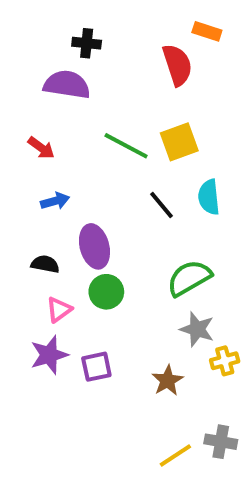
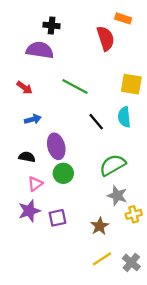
yellow square: (179, 142) -> (131, 84), moved, turned 30
gray cross: (221, 442) -> (131, 262), turned 30
yellow line: (175, 455) -> (102, 259), moved

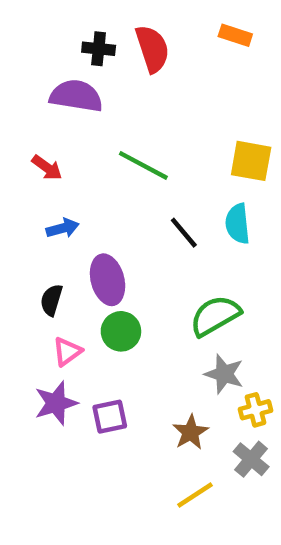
red semicircle: (106, 38) -> (152, 49), moved
black semicircle: (27, 157) -> (51, 300), turned -84
gray cross: (131, 262) -> (251, 459), moved

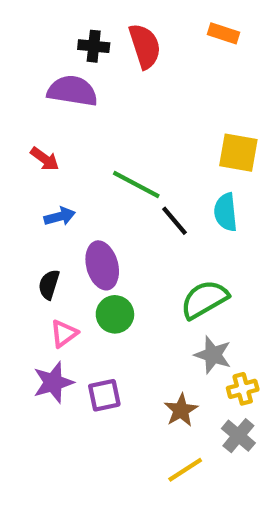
green line: (143, 165) -> (136, 185), moved

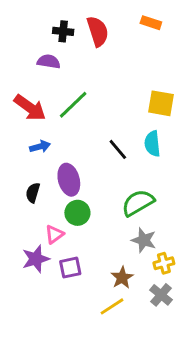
purple semicircle: (72, 91) -> (49, 62), size x0.7
red arrow: (45, 159) -> (30, 108), size x1.6
green line: (136, 185) -> (73, 105), moved, turned -72
pink triangle: (64, 334) -> (54, 234), moved
yellow line: (185, 470) -> (112, 306), moved

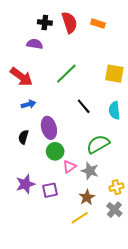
orange rectangle: (151, 23) -> (98, 24), moved
green line: (73, 105) -> (66, 74), moved
cyan semicircle: (152, 144) -> (114, 110), moved
pink triangle: (54, 234) -> (69, 167), moved
gray star: (144, 240) -> (90, 171), moved

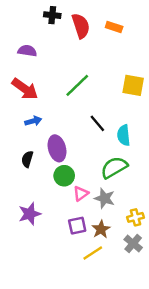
black cross: (45, 22) -> (52, 15), moved
purple semicircle: (35, 44) -> (27, 51), moved
cyan semicircle: (114, 110) -> (124, 135), moved
purple square: (50, 190) -> (77, 226), moved

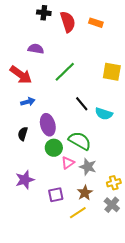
purple semicircle: (27, 51) -> (36, 49), moved
cyan semicircle: (124, 135) -> (104, 114), turned -66
green semicircle: (114, 167) -> (80, 141), moved, turned 60
purple square: (77, 226) -> (56, 195), moved

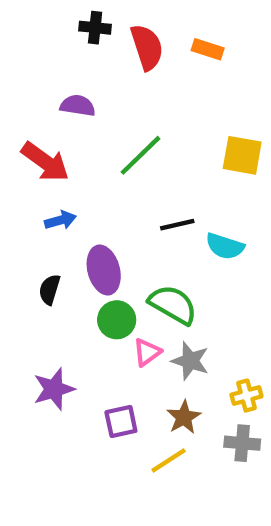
black line: (82, 104) -> (177, 225), turned -63
gray cross: (112, 205) -> (242, 443), turned -35

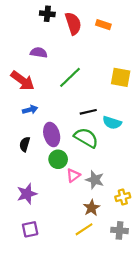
green semicircle: (173, 305) -> (86, 138), moved
purple square: (121, 421) -> (30, 229), moved
gray cross: (242, 443) -> (120, 230), moved

